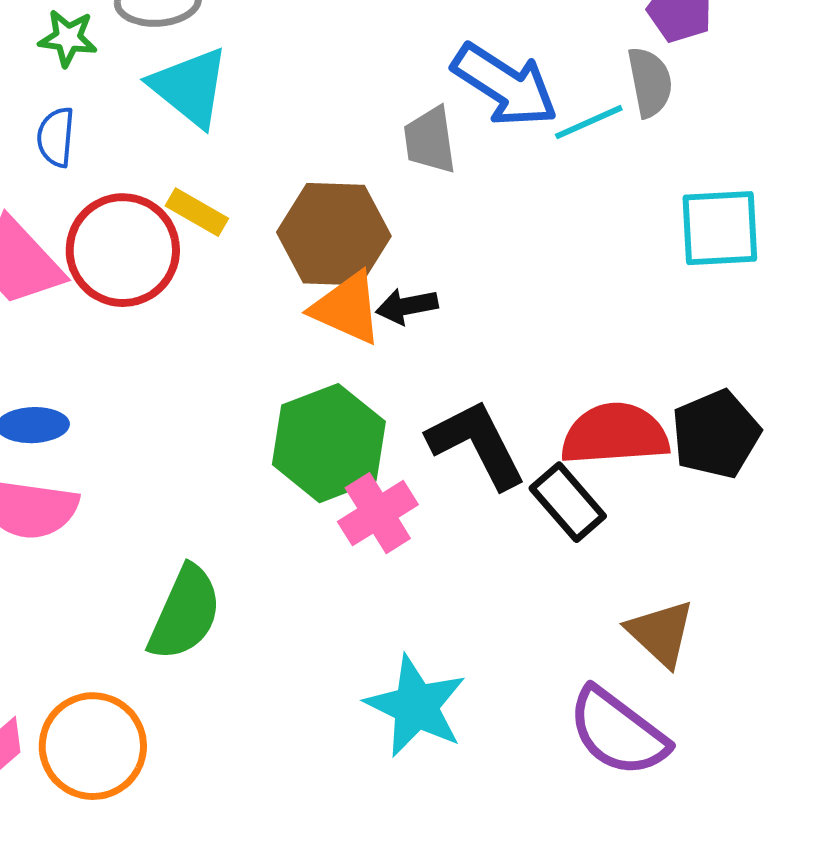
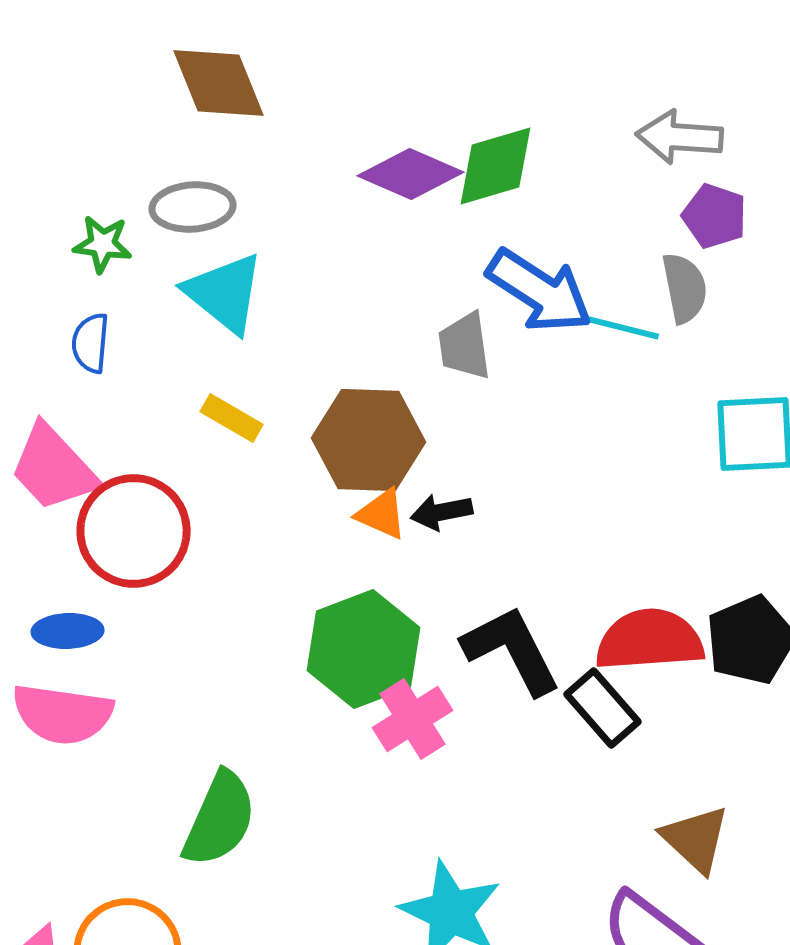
cyan line: (589, 122) -> (624, 328), turned 38
red circle: (123, 250) -> (134, 531), moved
orange triangle: (347, 308) -> (382, 514), size x0.7

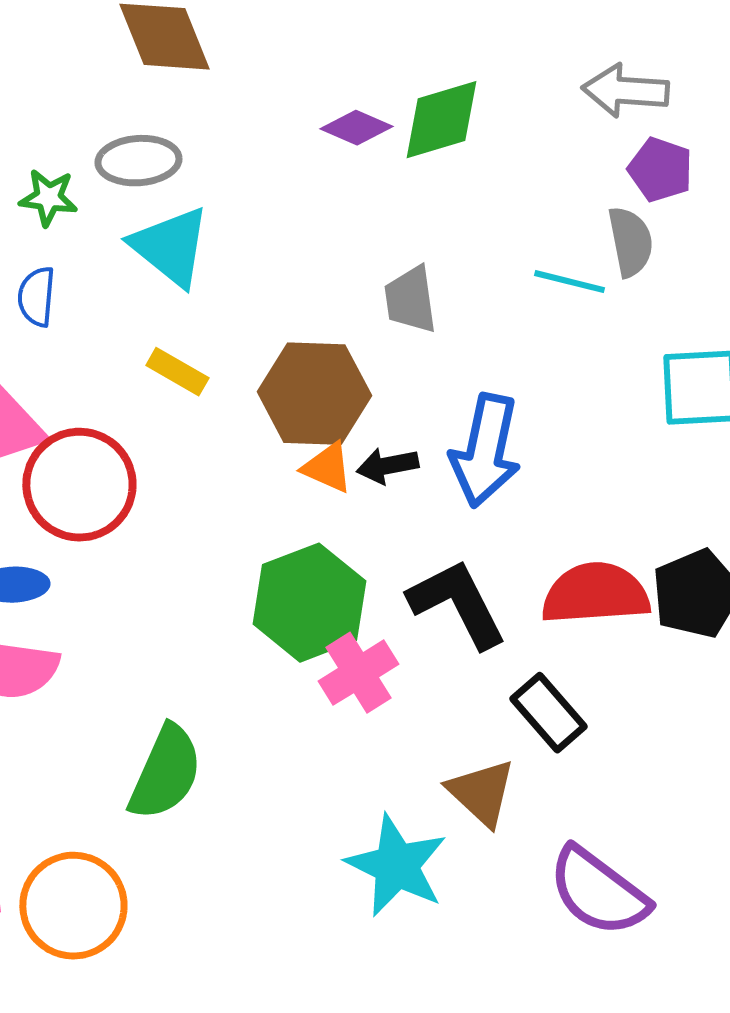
purple diamond: (411, 174) -> (356, 128), size x0.7
blue arrow: (540, 291) -> (485, 451), moved, turned 69
black rectangle: (603, 708) -> (548, 713), moved
brown triangle: (696, 839) -> (481, 793), moved

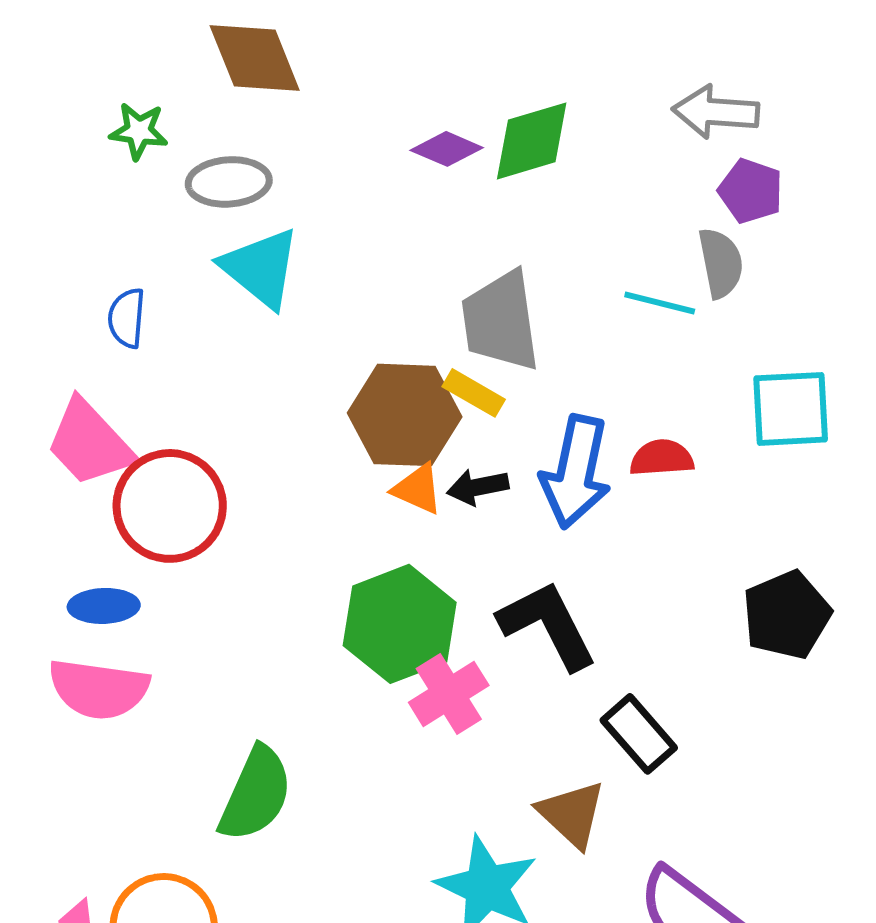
green star: (48, 198) -> (139, 131), moved
gray trapezoid: (410, 300) -> (501, 321), size x1.5
yellow rectangle: (177, 372) -> (474, 393), moved
red semicircle: (595, 594) -> (662, 458), moved, size x0.6

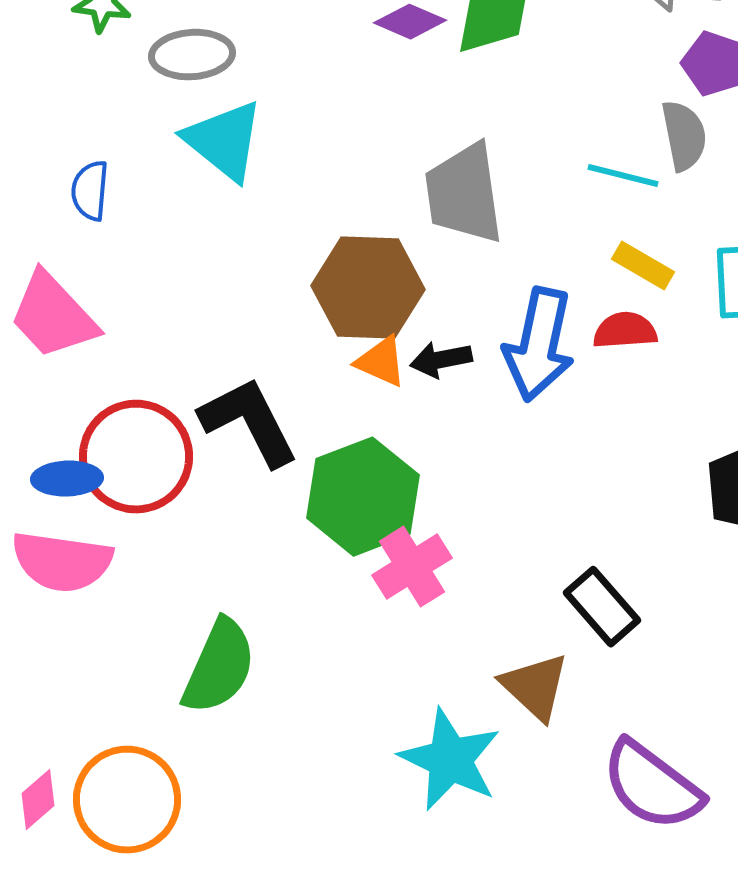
yellow rectangle: (474, 393) -> (643, 266), moved
red circle: (170, 506) -> (136, 457), moved
black L-shape: (548, 625) -> (249, 422), moved

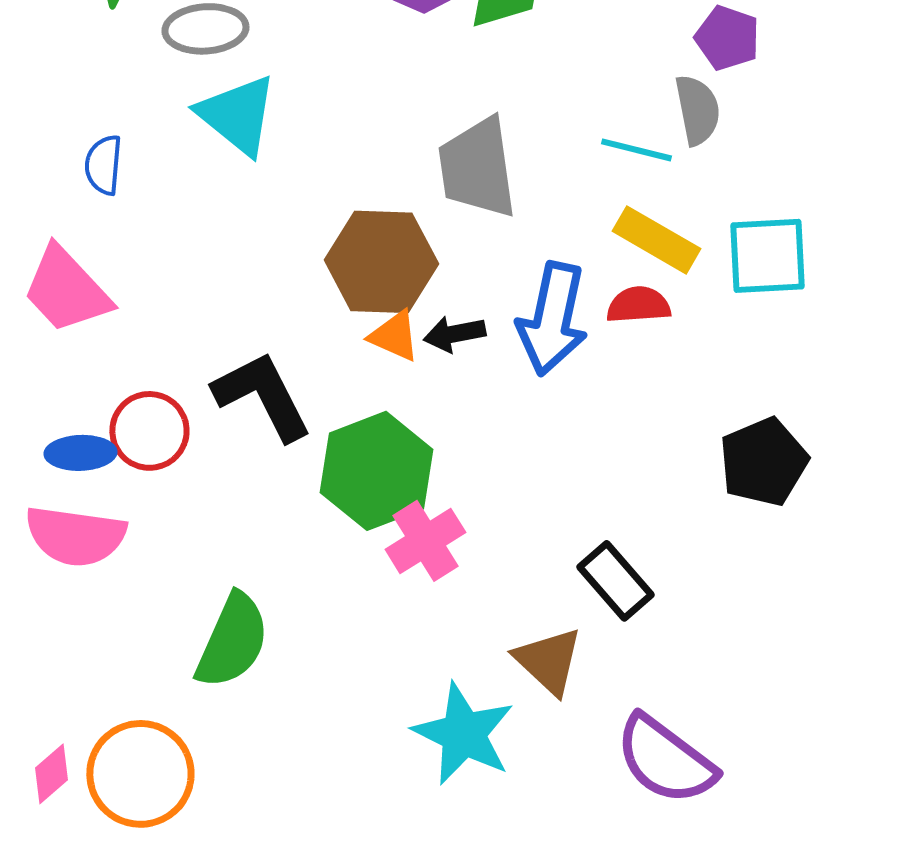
yellow rectangle: (643, 266) -> (656, 240), size x1.4
red circle: (136, 457) -> (149, 431), size x0.7

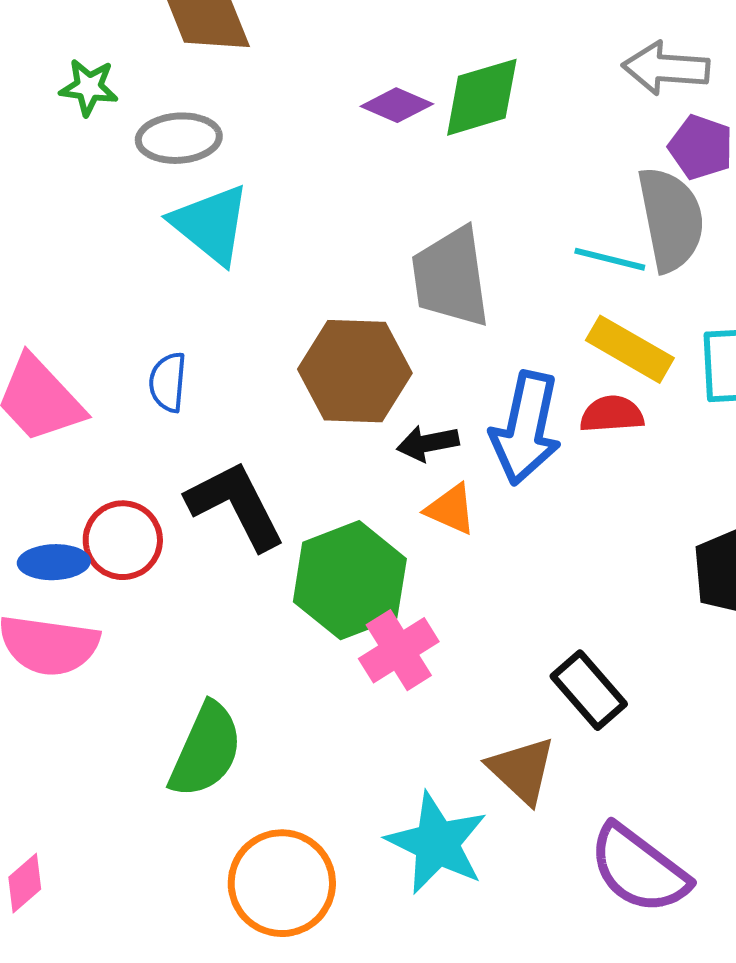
gray semicircle: (697, 110) -> (671, 219), size x1.5
blue semicircle: (103, 165) -> (168, 382), moved
orange triangle: (394, 336) -> (451, 509), moved
orange circle: (140, 774) -> (282, 883), moved

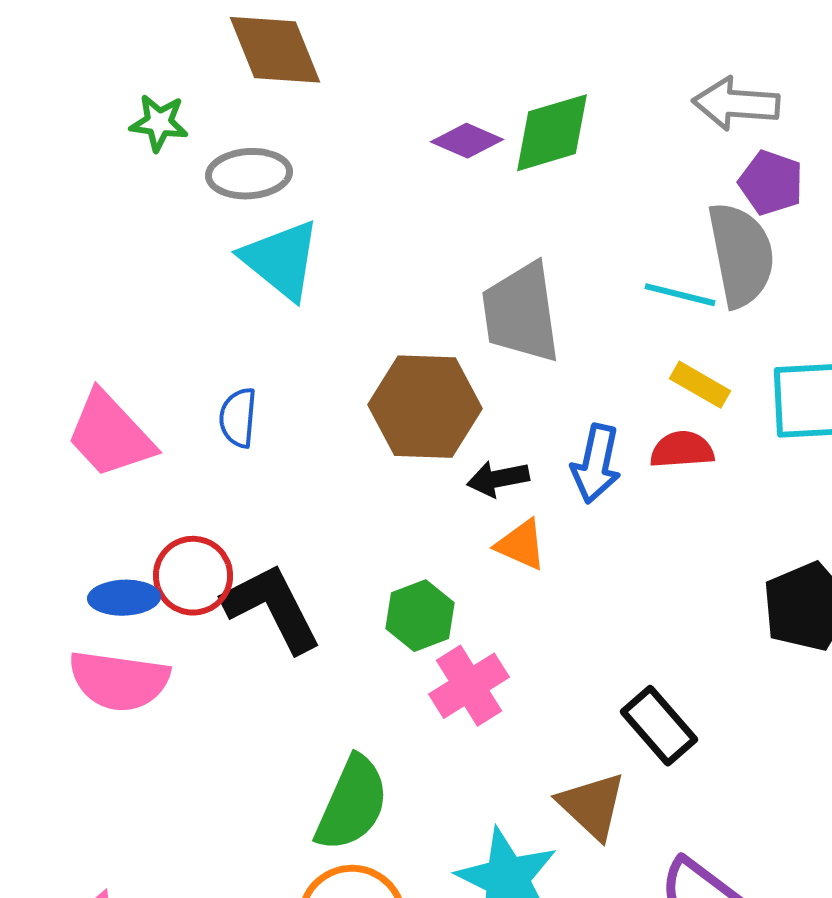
yellow rectangle: (630, 349) -> (700, 385), size x0.7
blue arrow: (526, 428) -> (596, 464), size x0.7
black L-shape: (236, 505) -> (272, 608), moved
green hexagon: (350, 580) -> (420, 616), size x0.6
green semicircle: (206, 750) -> (352, 804), moved

